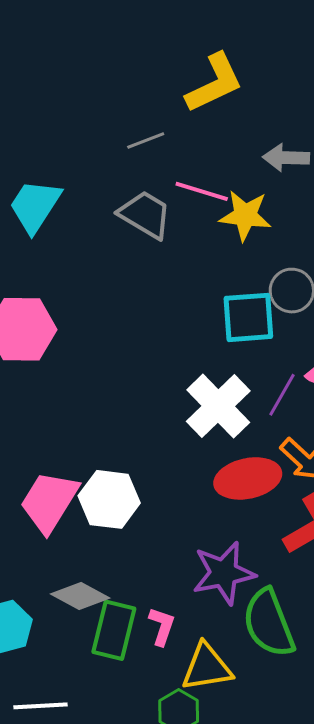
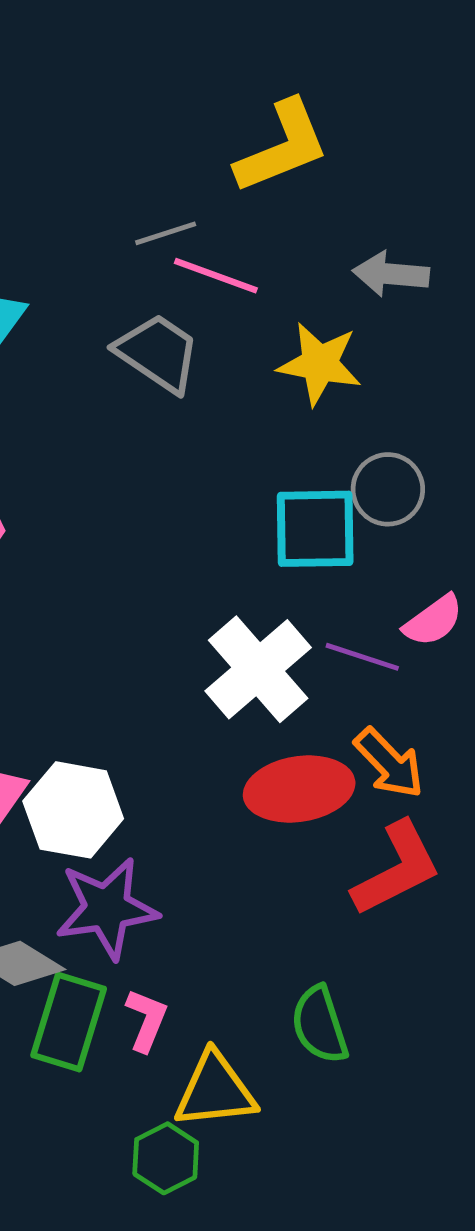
pink line: (202, 191) -> (216, 276), moved
purple line: (282, 395) -> (362, 657), turned 75
purple star: (224, 573) -> (107, 908), moved
green semicircle: (269, 623) -> (320, 1025), size x0.7

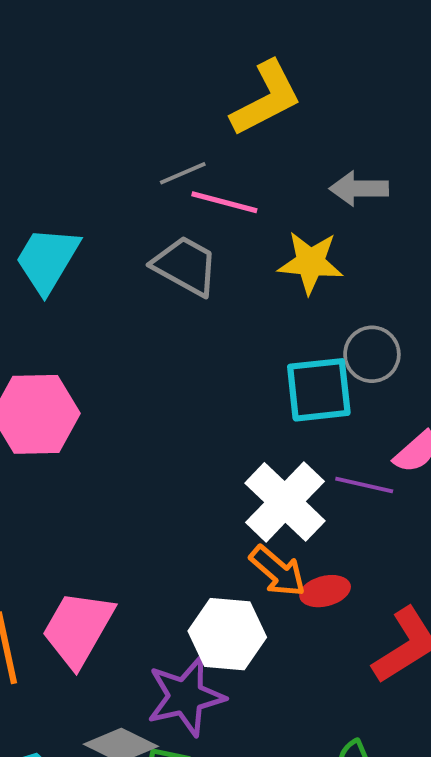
orange arrow: (389, 763) -> (278, 571), moved
red ellipse: (299, 789) -> (325, 591), size x0.6
white hexagon: (73, 810) -> (227, 634), moved

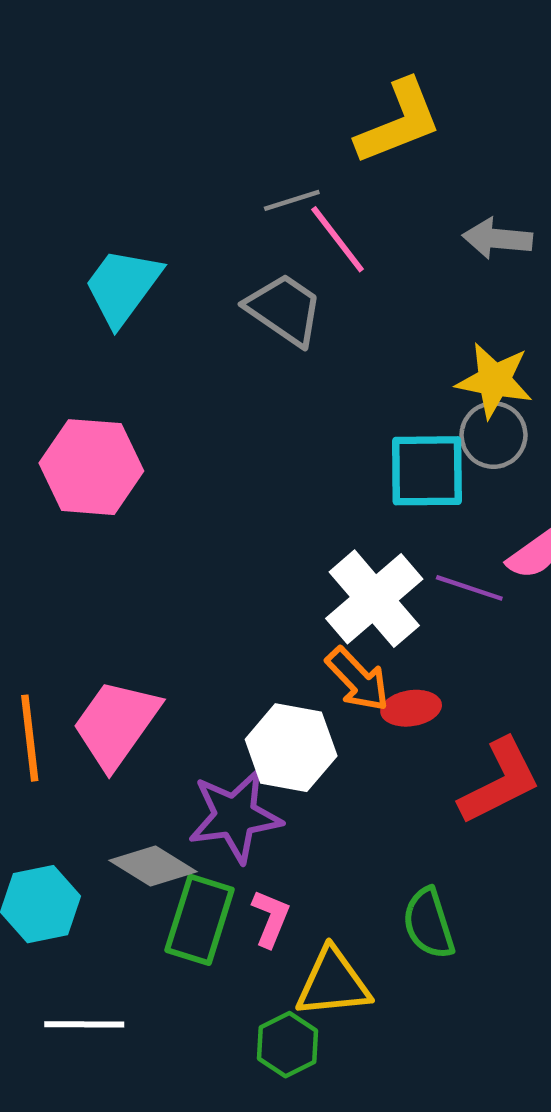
pink line: (224, 202) -> (338, 239), turned 32
yellow star: (310, 263) -> (494, 380), moved

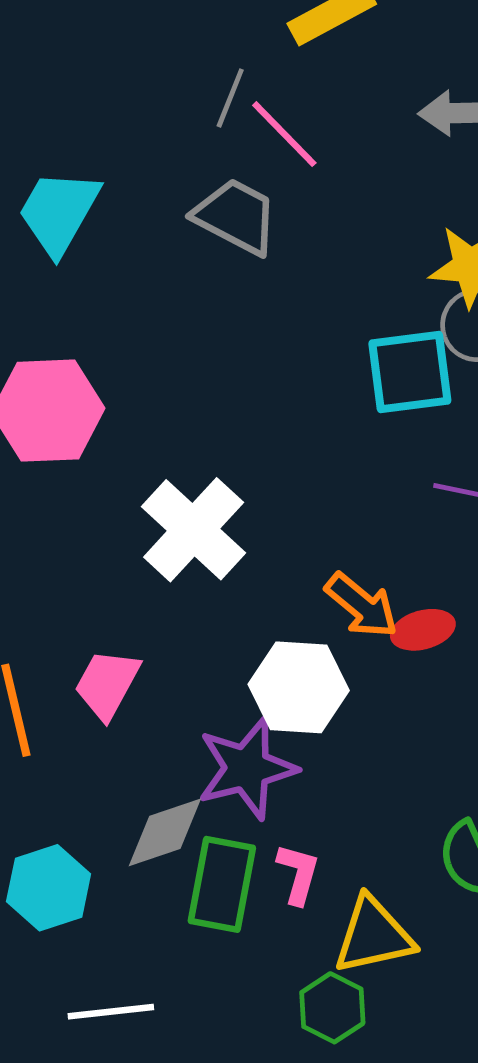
gray line: (292, 200) -> (230, 98), turned -44
white cross: (374, 599) -> (194, 530), moved
pink trapezoid: (116, 724) -> (107, 684), size x0.7
gray diamond: (153, 866) -> (165, 832), turned -44

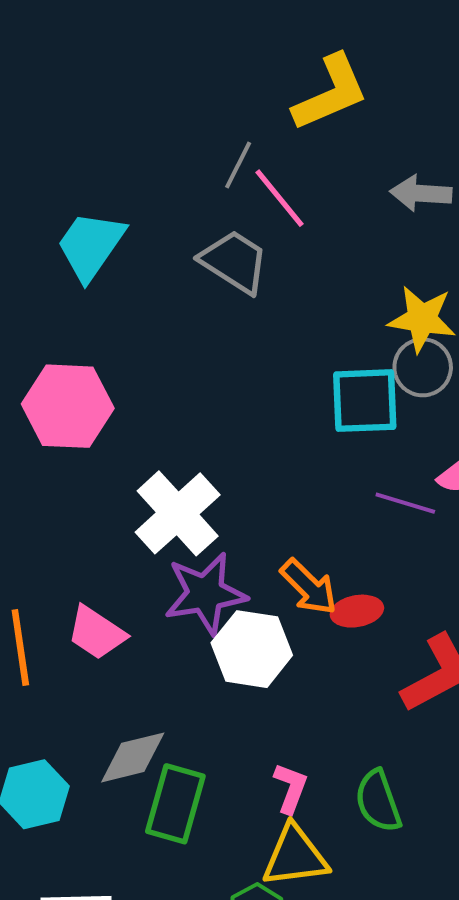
pink trapezoid: (107, 684) -> (96, 633), turned -90
purple star: (247, 768) -> (205, 594), moved
pink L-shape: (298, 874) -> (291, 788), moved

